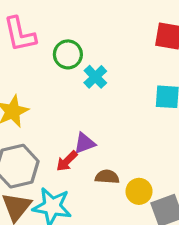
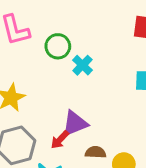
purple triangle: (85, 143) -> (75, 123), size x1.4

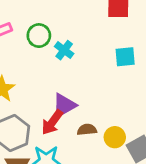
red arrow: (60, 140) -> (52, 122), size x1.4

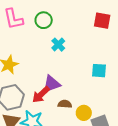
green circle: (39, 36) -> (44, 20), moved
cyan square: (125, 57) -> (99, 71), moved

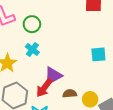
green circle: (44, 20) -> (32, 24), moved
cyan cross: (58, 45) -> (32, 50), moved

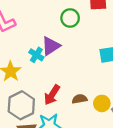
green circle: (32, 24) -> (70, 18), moved
purple triangle: (53, 76) -> (51, 46), moved

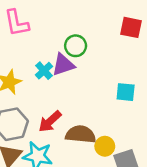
green circle: (70, 18) -> (76, 46), moved
brown semicircle: (80, 99) -> (81, 134), size x1.6

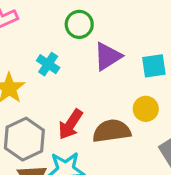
purple triangle: (63, 65) -> (108, 56), moved
yellow circle: (105, 146) -> (146, 109), moved

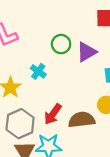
purple triangle: (108, 56) -> (87, 52), moved

